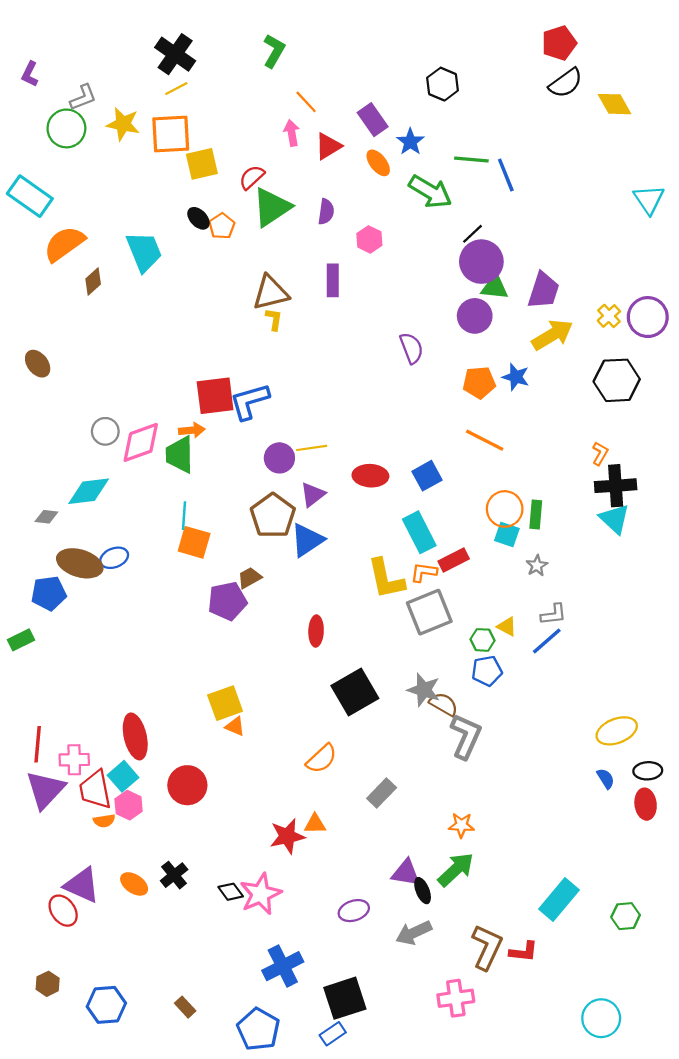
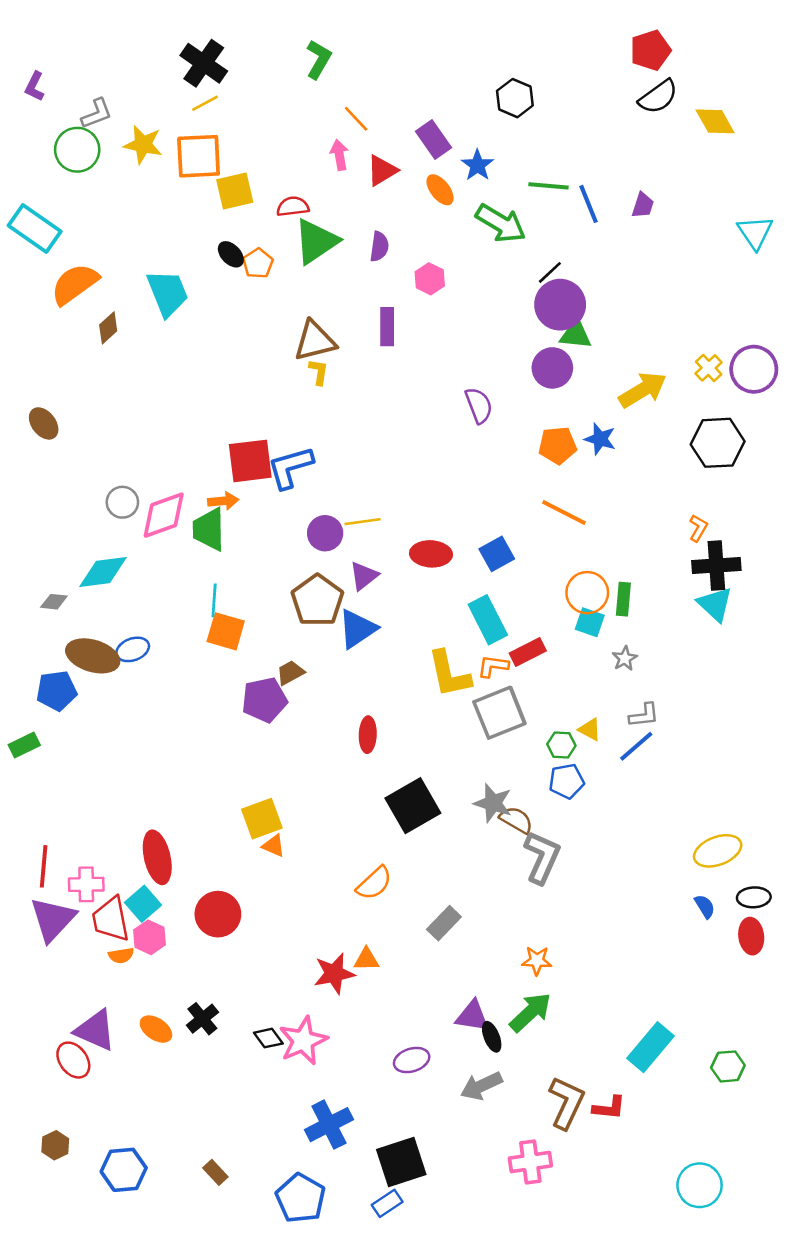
red semicircle: (252, 177) -> (293, 207), turned 36
purple trapezoid: (543, 290) -> (643, 205), moved, size x0.6

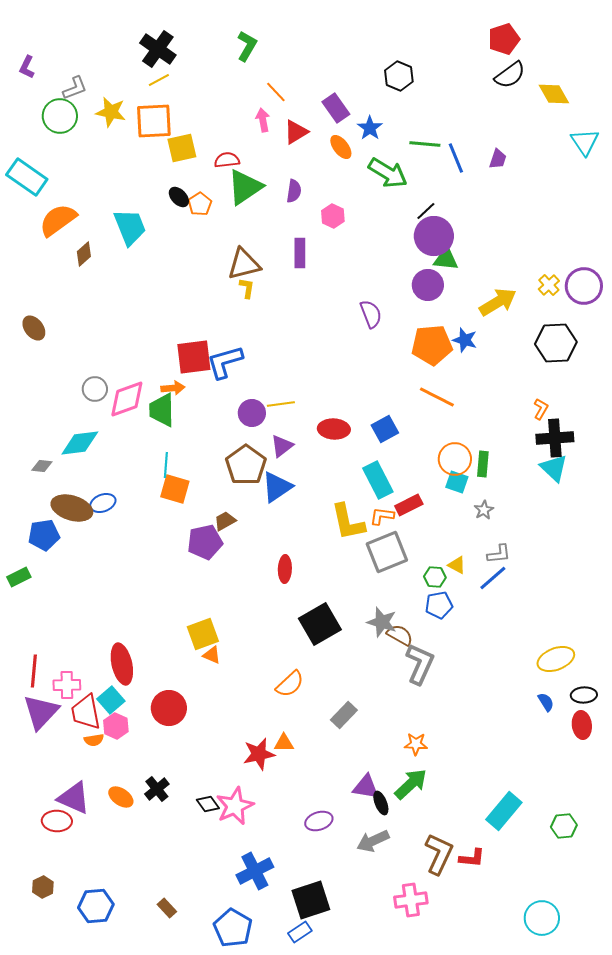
cyan triangle: (755, 232) -> (585, 142), moved
orange pentagon: (558, 445) -> (432, 345), size x1.4
red ellipse: (73, 1060) -> (57, 821), turned -52

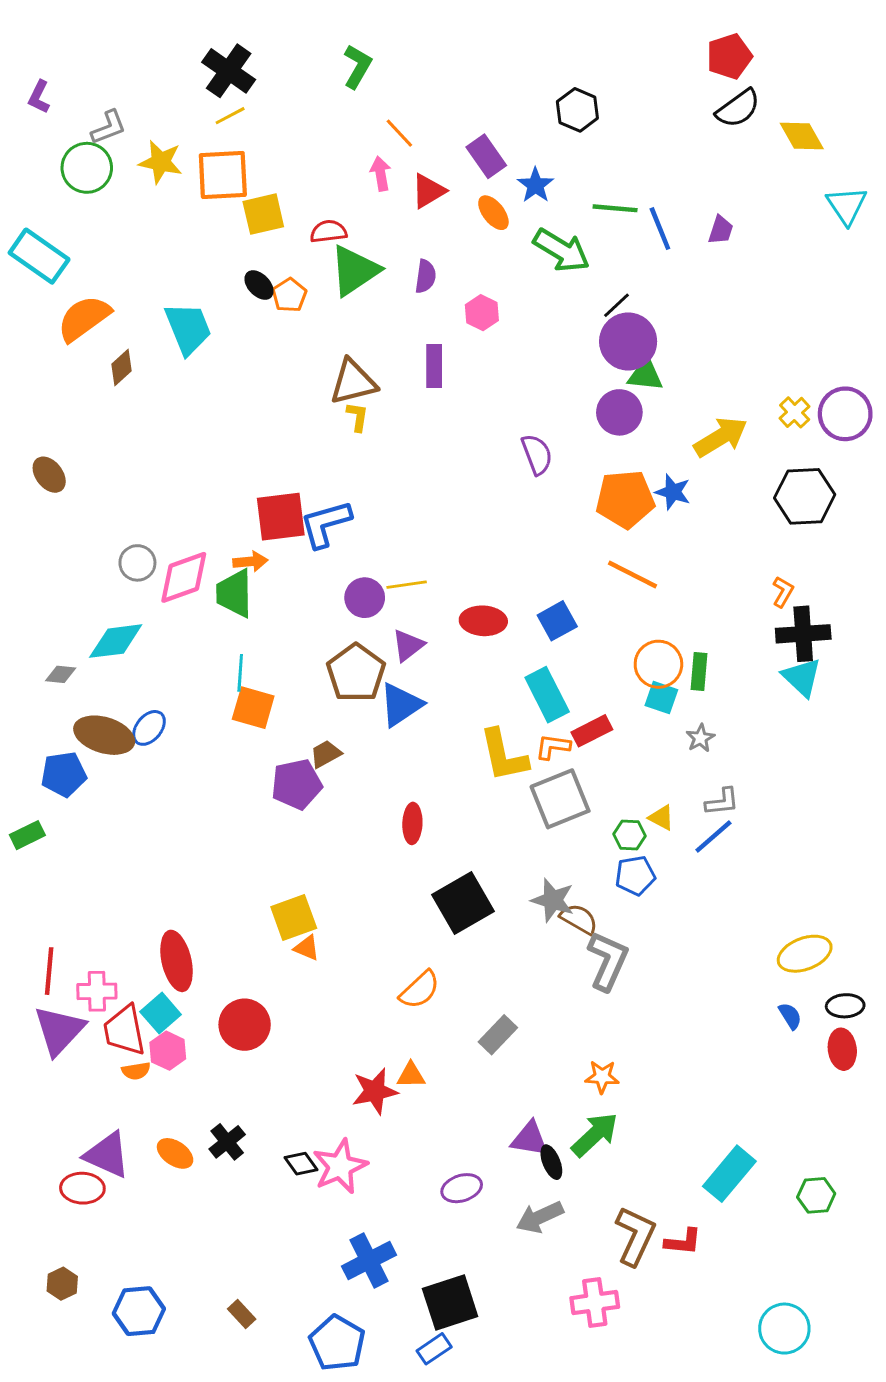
blue ellipse: (103, 503) -> (149, 728), turned -30

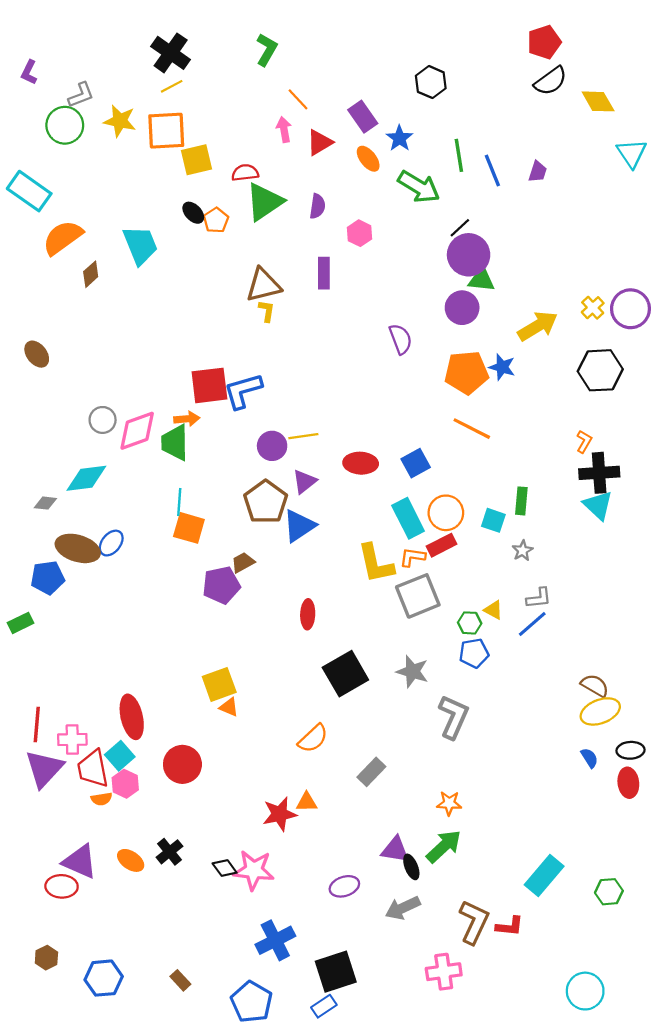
green line: (615, 208) -> (459, 155), turned 76
orange circle: (658, 664) -> (446, 513), moved
brown semicircle: (579, 919) -> (595, 686), moved
pink star: (340, 1166) -> (254, 870), turned 30

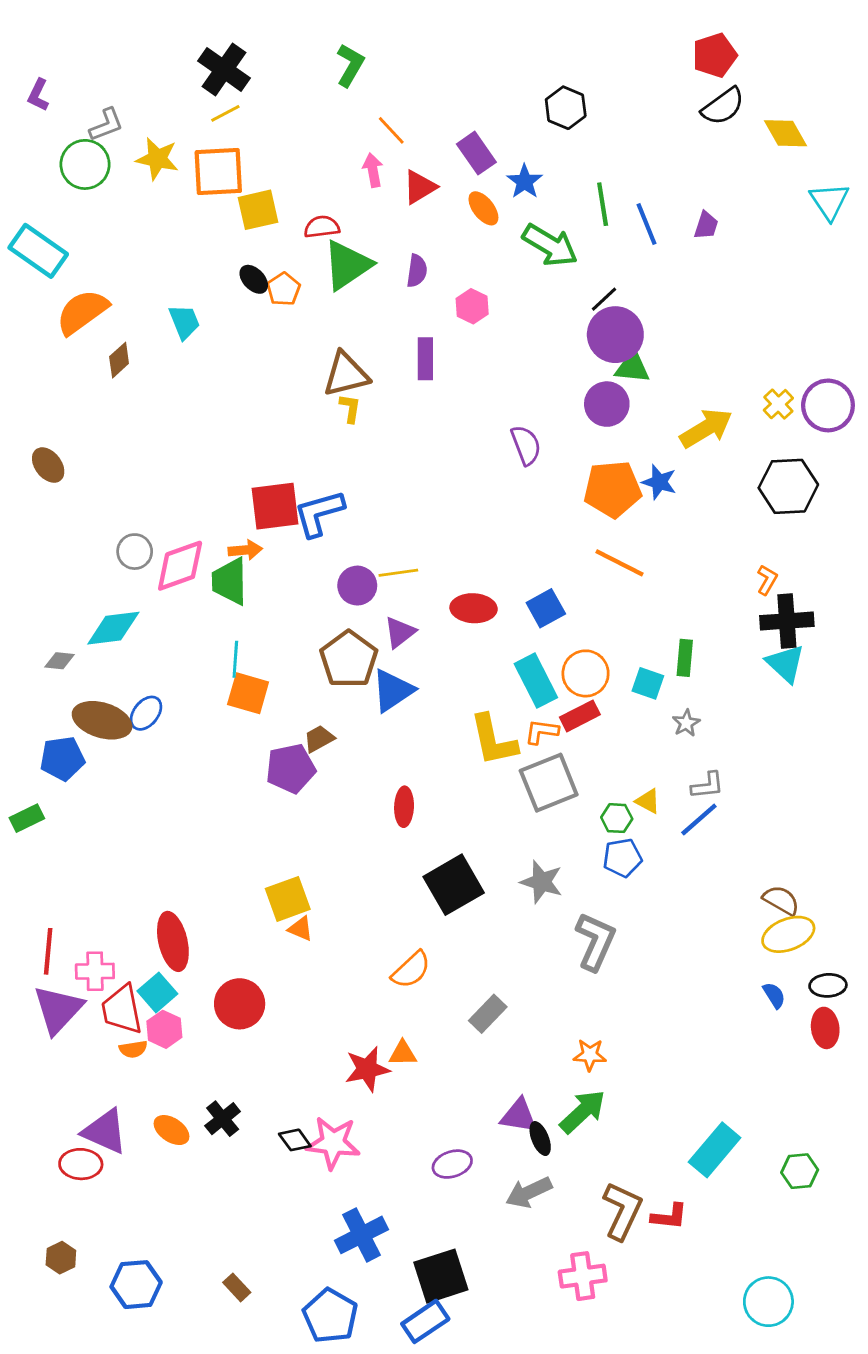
cyan trapezoid: (140, 245) -> (184, 322), size x0.7
blue rectangle: (324, 1006) -> (425, 1321), size x1.4

